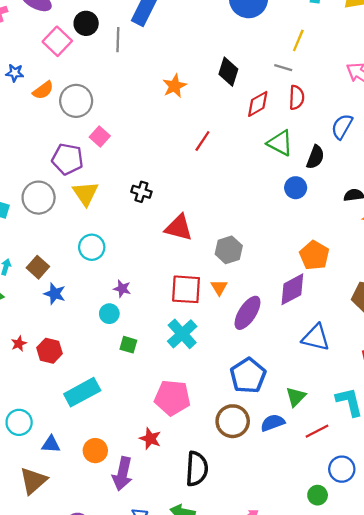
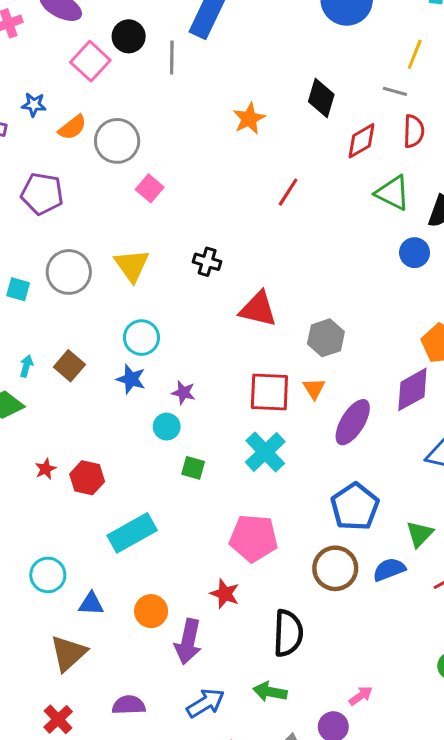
purple pentagon: (68, 159) -> (42, 194), moved
blue star: (55, 294) -> (131, 379), moved

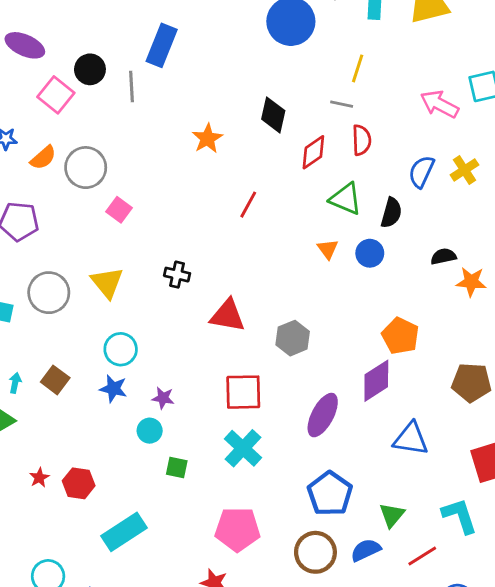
orange triangle: (314, 389) -> (328, 249), moved

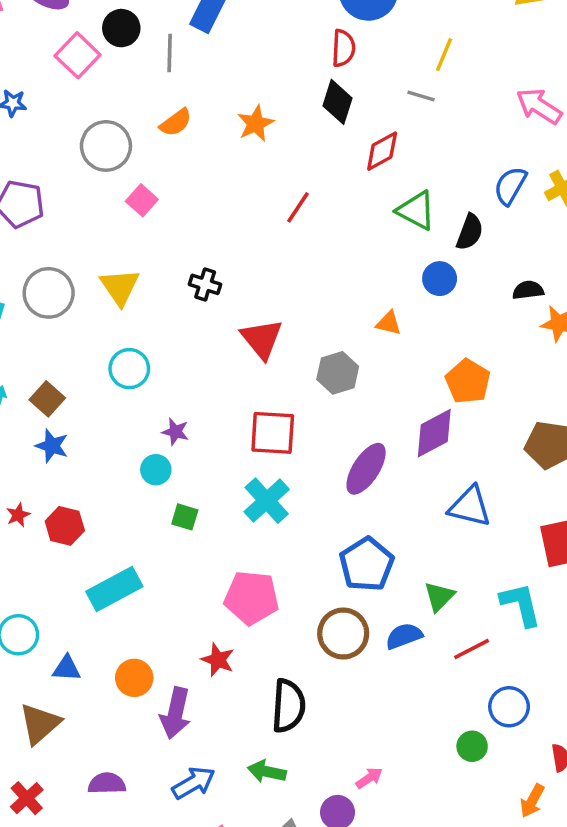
red semicircle: (361, 140) -> (343, 48), moved
orange semicircle: (43, 158) -> (176, 123), moved
orange triangle: (328, 249) -> (389, 323), moved, turned -45
red triangle: (228, 315) -> (262, 339), turned 36
blue star: (113, 389) -> (52, 446), moved

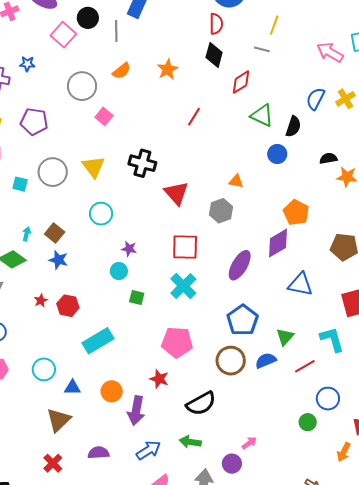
black cross: (205, 284) -> (142, 163), size x1.5
orange triangle: (389, 323) -> (236, 181), moved
black semicircle: (288, 706) -> (201, 404), turned 60

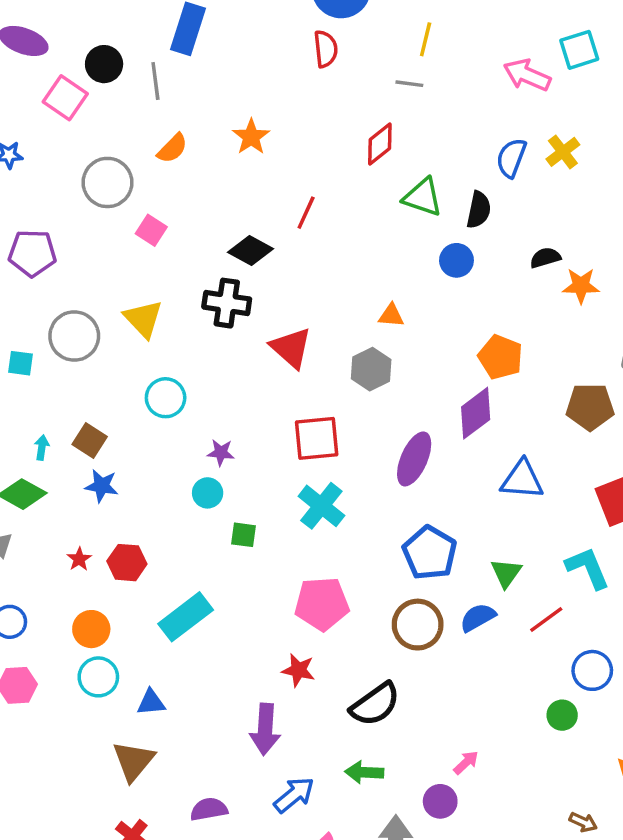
black diamond: (214, 55) -> (250, 251), moved, turned -70
orange circle: (112, 391) -> (91, 629), moved

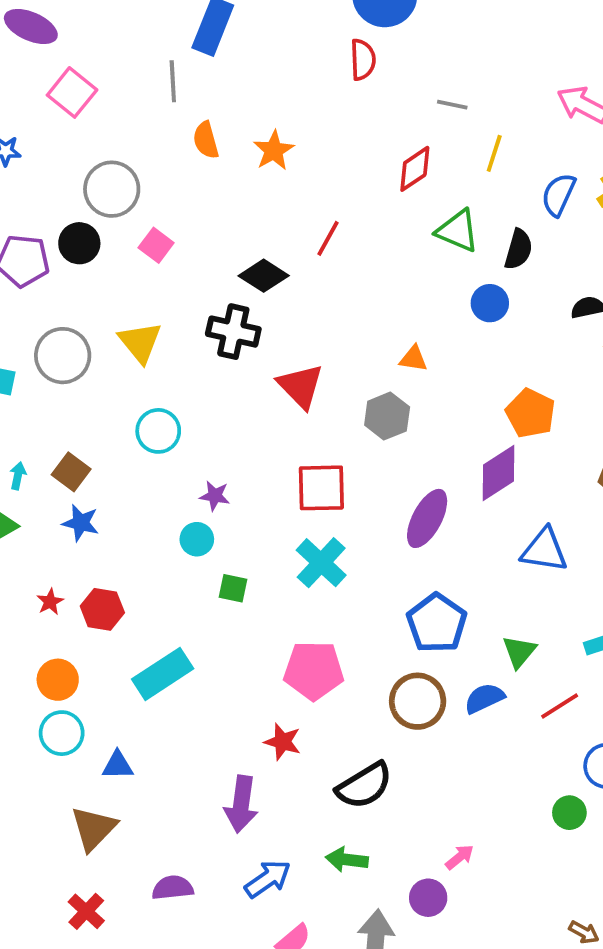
yellow line: (426, 39) -> (494, 153), moved
black circle: (104, 64) -> (79, 243), moved
orange semicircle: (172, 148) -> (206, 140), moved, turned 116

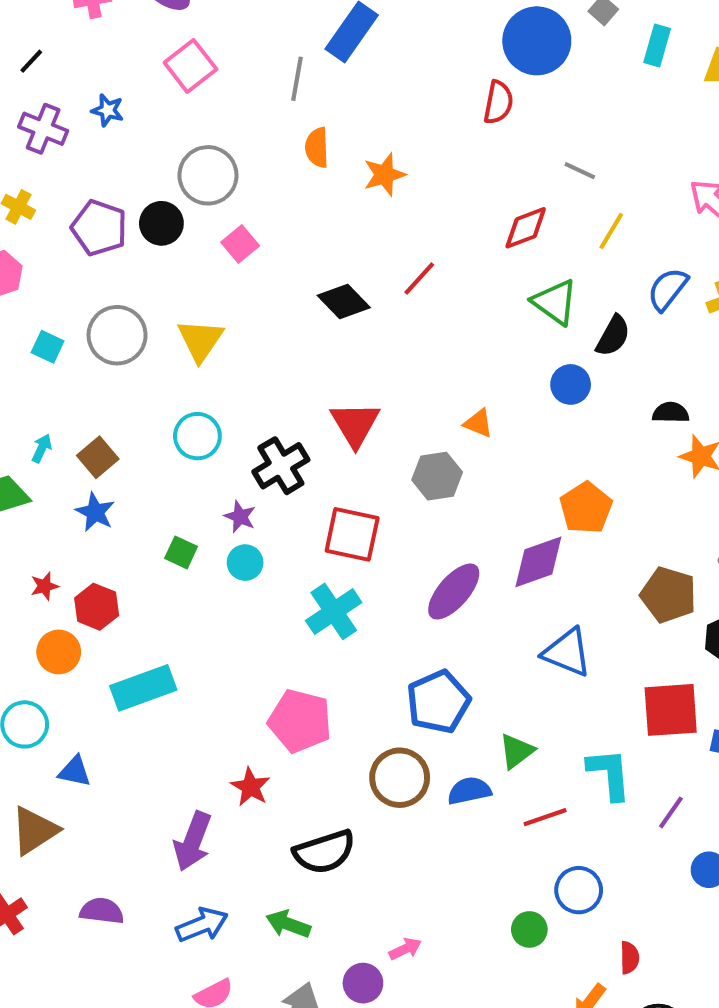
black cross: (233, 332) -> (281, 466), moved, turned 33
cyan circle: (197, 539) -> (245, 563), moved
green square: (233, 588) -> (181, 552), moved
orange circle: (58, 680) -> (59, 652), moved

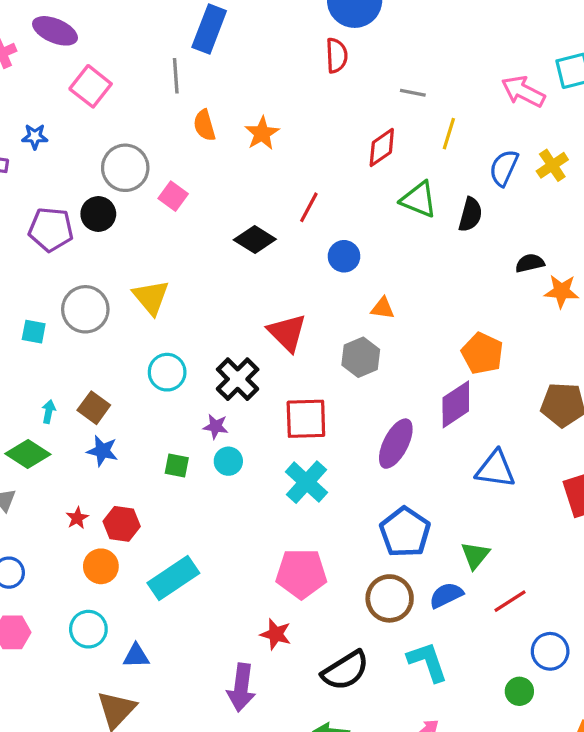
pink square: (240, 244) -> (173, 196), moved
blue circle: (571, 384) -> (344, 256), moved
cyan L-shape: (609, 774) -> (428, 662), moved

